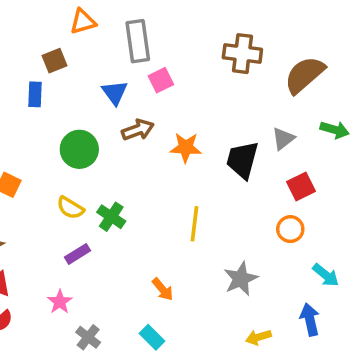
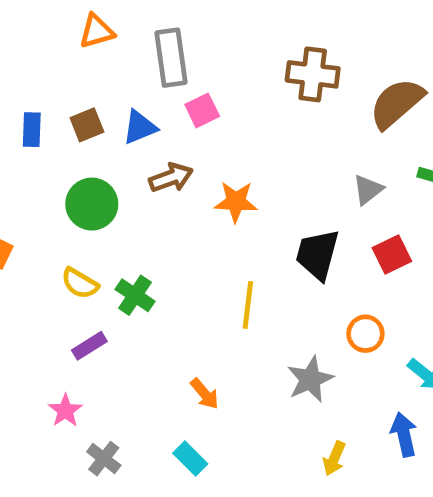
brown square: (54, 61) -> (87, 125), moved
blue triangle: (115, 93) -> (140, 127), turned 44
black trapezoid: (242, 160) -> (317, 254), moved
orange circle: (290, 229) -> (365, 334), moved
yellow arrow: (258, 337) -> (334, 459), turned -50

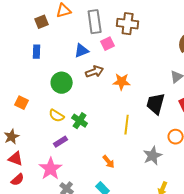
brown cross: (313, 74) -> (128, 24), moved
brown square: (87, 125) -> (42, 22), moved
pink star: (65, 411) -> (51, 169), size x1.6

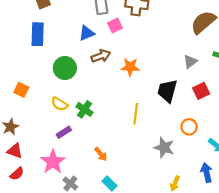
blue rectangle: (37, 52) -> (38, 34), size x1.5
gray star: (153, 156) -> (164, 148), turned -30
orange arrow: (109, 162) -> (101, 154), moved

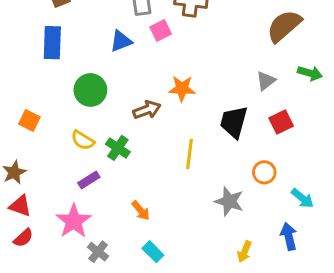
brown arrow: (101, 56) -> (147, 110), moved

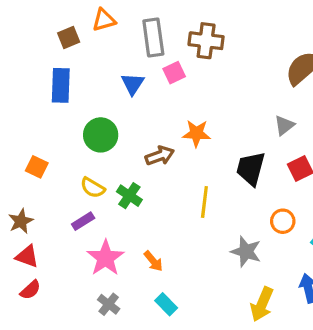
blue triangle: (121, 41) -> (133, 84), turned -35
purple rectangle: (89, 180) -> (83, 221), moved
pink star: (74, 221) -> (105, 258), moved
yellow arrow: (244, 252) -> (262, 304), size x1.5

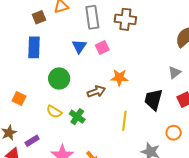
pink square: (174, 73) -> (102, 47), moved
purple rectangle: (83, 221) -> (32, 141), moved

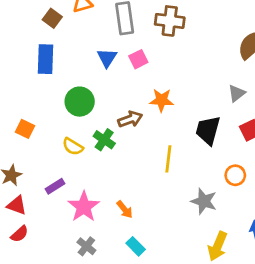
brown square: (39, 17) -> (52, 18), turned -32
green cross: (77, 117) -> (104, 140), moved
purple rectangle: (32, 141) -> (55, 186), moved

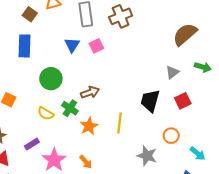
brown cross: (170, 21) -> (121, 16), turned -30
orange star: (162, 100) -> (89, 126), moved, turned -30

